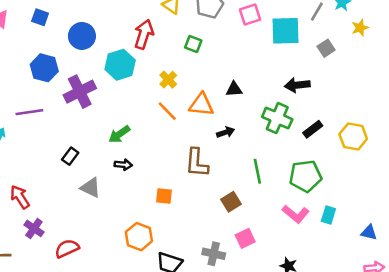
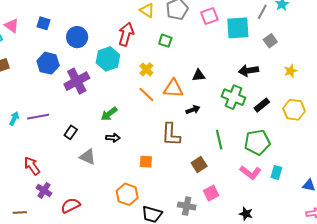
yellow star: (360, 28) -> (291, 71), moved
purple line: (29, 112) -> (38, 117), moved

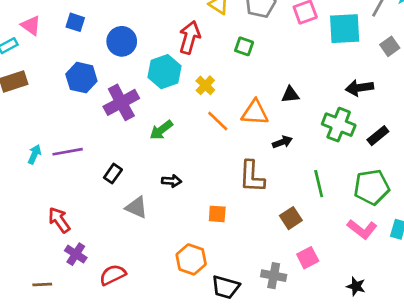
yellow cross: (146, 69) -> (205, 85), moved
green arrow: (109, 114) -> (161, 130), moved

